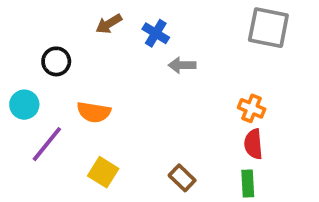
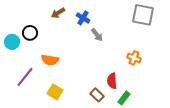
gray arrow: (182, 65) -> (97, 35), turned -128
cyan circle: (24, 105) -> (12, 42), moved
red semicircle: (253, 144) -> (112, 81), moved
green rectangle: (248, 183) -> (124, 98), moved, turned 40

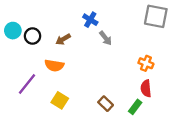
brown arrow: (58, 13) -> (63, 39), moved
cyan circle: (12, 42) -> (13, 31), moved
red semicircle: (112, 81) -> (146, 88), moved

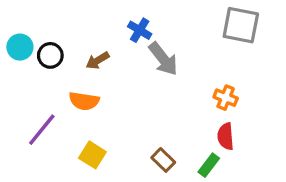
gray arrow: (106, 38) -> (163, 59), size x1.5

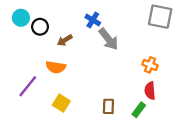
cyan circle: (20, 47) -> (21, 18), moved
black circle: (50, 55) -> (40, 27), moved
brown rectangle: (163, 160) -> (108, 106), turned 48

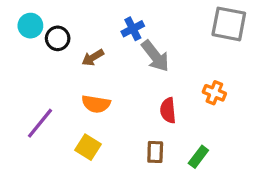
blue cross: (93, 20) -> (133, 29), turned 32
orange semicircle: (56, 67) -> (96, 104), moved
red semicircle: (150, 91) -> (168, 110), moved

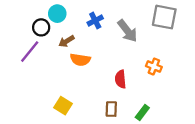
cyan circle: (30, 26) -> (57, 14), moved
gray arrow: (155, 56) -> (127, 31), moved
orange semicircle: (96, 104) -> (80, 60), moved
purple line: (40, 123) -> (30, 52), moved

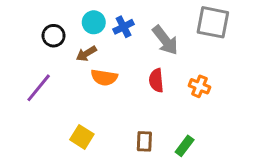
cyan circle: (57, 14) -> (94, 22), moved
purple line: (30, 52) -> (39, 88), moved
red semicircle: (120, 79) -> (156, 80), moved

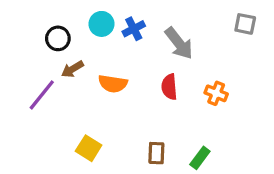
gray square: (213, 22) -> (245, 24), moved, size x0.6
brown arrow: (86, 54) -> (72, 69), moved

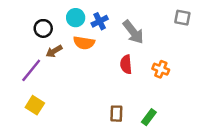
orange semicircle: (113, 84) -> (84, 43), moved
yellow square: (89, 148) -> (35, 105), moved

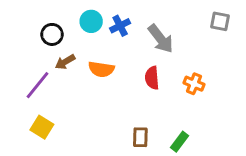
orange semicircle: (84, 43) -> (101, 69), moved

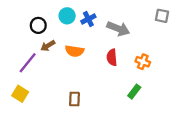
gray arrow: (161, 39) -> (118, 29), turned -30
yellow square: (42, 127) -> (20, 94), moved
brown rectangle: (140, 137) -> (75, 99), moved
green rectangle: (180, 142) -> (134, 92), moved

